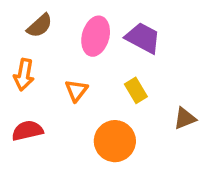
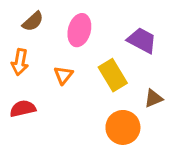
purple trapezoid: (143, 38) -> (142, 40), moved
yellow rectangle: (136, 90) -> (113, 75), size x1.5
orange circle: (115, 141) -> (123, 127), moved

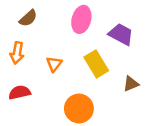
pink ellipse: (79, 30) -> (81, 19), moved
orange circle: (123, 127) -> (79, 109), moved

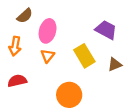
pink ellipse: (81, 19) -> (48, 31), moved
brown triangle: (131, 84) -> (115, 65), moved

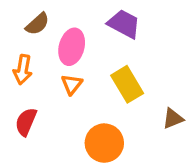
purple trapezoid: (106, 30) -> (124, 24), moved
brown triangle: (115, 65) -> (173, 119), moved
red semicircle: (17, 81) -> (26, 122), turned -54

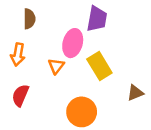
brown semicircle: (37, 24) -> (29, 19), turned -48
purple trapezoid: (124, 24) -> (97, 19), turned 72
pink ellipse: (72, 47) -> (73, 43), moved

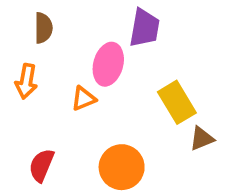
orange triangle: (56, 66) -> (83, 99), turned 30
yellow rectangle: (99, 66) -> (177, 102), moved
red semicircle: (20, 95) -> (42, 165), moved

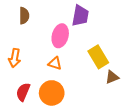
orange arrow: (26, 81) -> (15, 58), moved
orange triangle: (83, 99) -> (55, 63), moved, turned 40
orange circle: (122, 167) -> (52, 93), moved

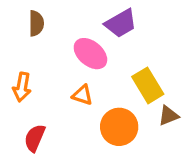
purple trapezoid: (80, 16) -> (121, 23), turned 50
pink ellipse: (60, 36) -> (90, 54), turned -65
orange circle: (52, 93) -> (119, 127), moved

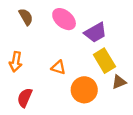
brown semicircle: (36, 23) -> (26, 17), turned -30
purple trapezoid: (121, 23) -> (95, 33), moved
pink ellipse: (90, 54) -> (64, 19), moved

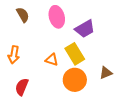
pink ellipse: (64, 19) -> (57, 17), turned 35
yellow rectangle: (104, 61) -> (75, 54), moved

